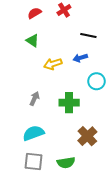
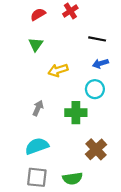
green triangle: (32, 41) -> (36, 44), turned 32
blue arrow: (80, 58) -> (100, 63), moved
cyan circle: (96, 81) -> (95, 89), moved

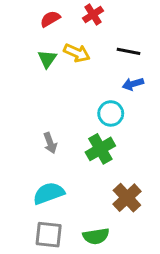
yellow arrow: (58, 70) -> (77, 53), moved, turned -138
cyan circle: (95, 89) -> (111, 113), moved
gray arrow: (38, 108) -> (50, 143), turned 136
green cross: (76, 113) -> (100, 149), turned -30

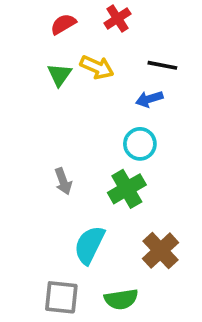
blue arrow: (133, 84) -> (149, 99), moved
cyan semicircle: (49, 193) -> (89, 245), moved, turned -44

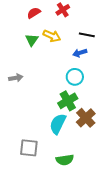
gray arrow: (63, 181) -> (16, 78), moved, turned -80
cyan semicircle: (89, 245) -> (58, 124), moved
brown cross: (161, 251) -> (86, 118), moved
gray square: (61, 297) -> (29, 148), moved

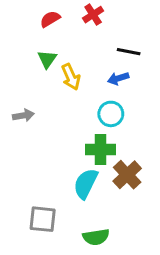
yellow arrow: (52, 36) -> (71, 77), moved, turned 42
green cross: (68, 101) -> (100, 150), turned 30

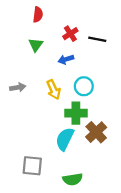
red cross: (93, 15) -> (70, 34), moved
red semicircle: (50, 19) -> (38, 15), turned 128
yellow arrow: (71, 77) -> (54, 90), moved
blue arrow: (118, 78) -> (66, 59), moved

